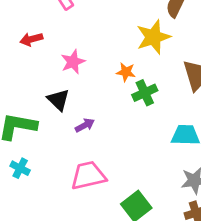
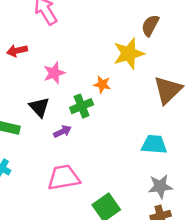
green cross: (145, 93) -> (82, 106), moved

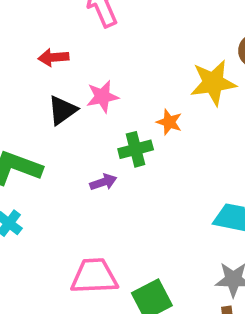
black triangle: (39, 107) -> (62, 110), moved, turned 30
pink trapezoid: (64, 178) -> (94, 276), moved

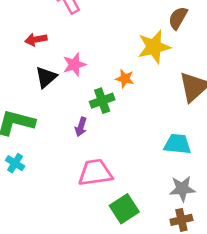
purple arrow: (103, 182) -> (81, 127), turned 132
pink trapezoid: (94, 276) -> (95, 173), moved

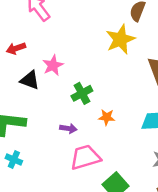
black triangle: (46, 77) -> (30, 80), turned -50
orange star: (125, 79) -> (107, 117), moved
purple arrow: (81, 127) -> (68, 128), moved, turned -91

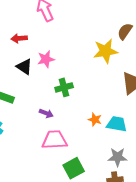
orange star: (107, 117) -> (95, 120), moved

